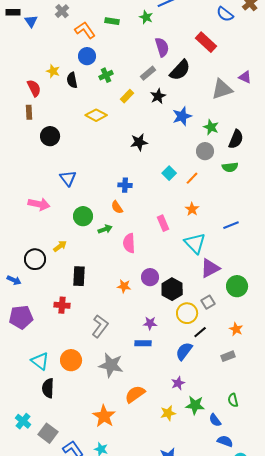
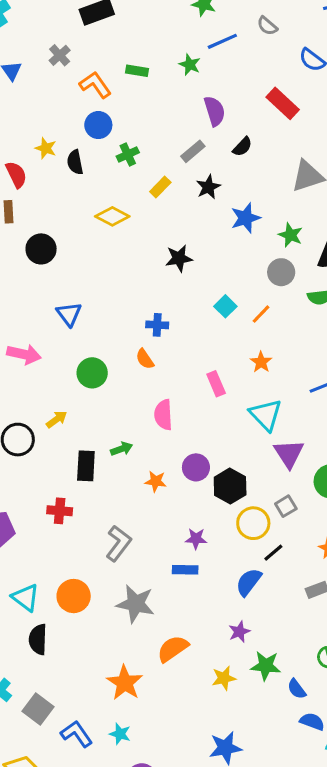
black semicircle: (180, 70) -> (242, 147), size x0.6
green arrow: (105, 229) -> (122, 449), moved
purple triangle: (210, 268) -> (289, 453), turned -35

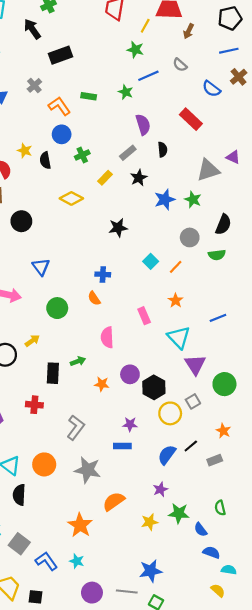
black semicircle: (242, 147) -> (163, 150), turned -48
green star: (290, 235) -> (193, 199), moved
black line: (273, 553) -> (191, 446), moved

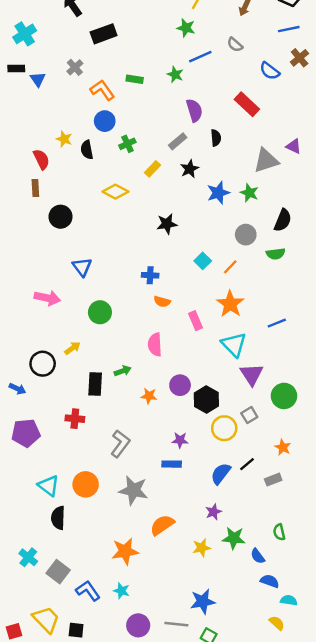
orange semicircle: (94, 298) -> (162, 302), moved, turned -40
orange star: (176, 300) -> (230, 304), size x1.6
orange star: (80, 525) -> (125, 551), turned 30

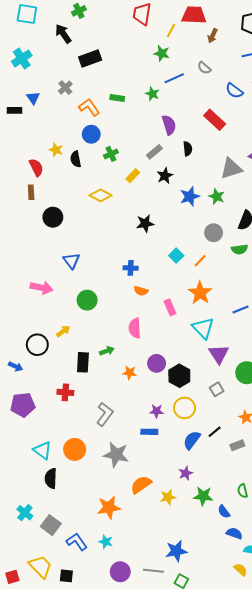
black rectangle: (16, 69) -> (15, 110), moved
yellow circle: (224, 428) -> (185, 408), moved
yellow star: (202, 548) -> (168, 497), moved

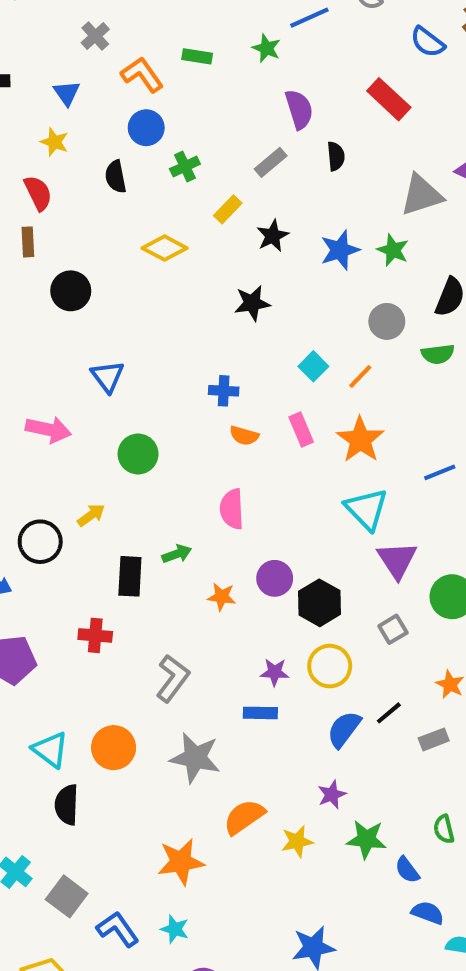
blue triangle: (33, 98) -> (67, 93), moved
yellow star: (56, 150) -> (54, 142), moved
black star: (165, 176) -> (273, 236), moved
pink rectangle: (170, 307) -> (301, 430), moved

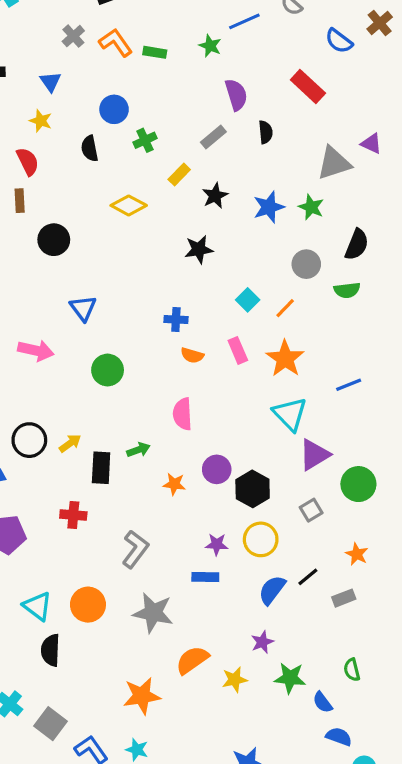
orange L-shape: (142, 75) -> (116, 43), moved
yellow arrow: (91, 515) -> (70, 443), moved
purple triangle: (397, 560) -> (314, 455), turned 32

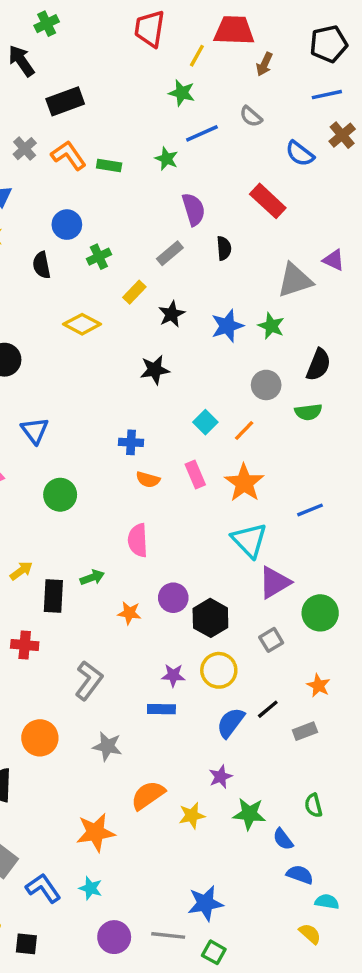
gray star: (153, 613) -> (107, 746), size x0.7

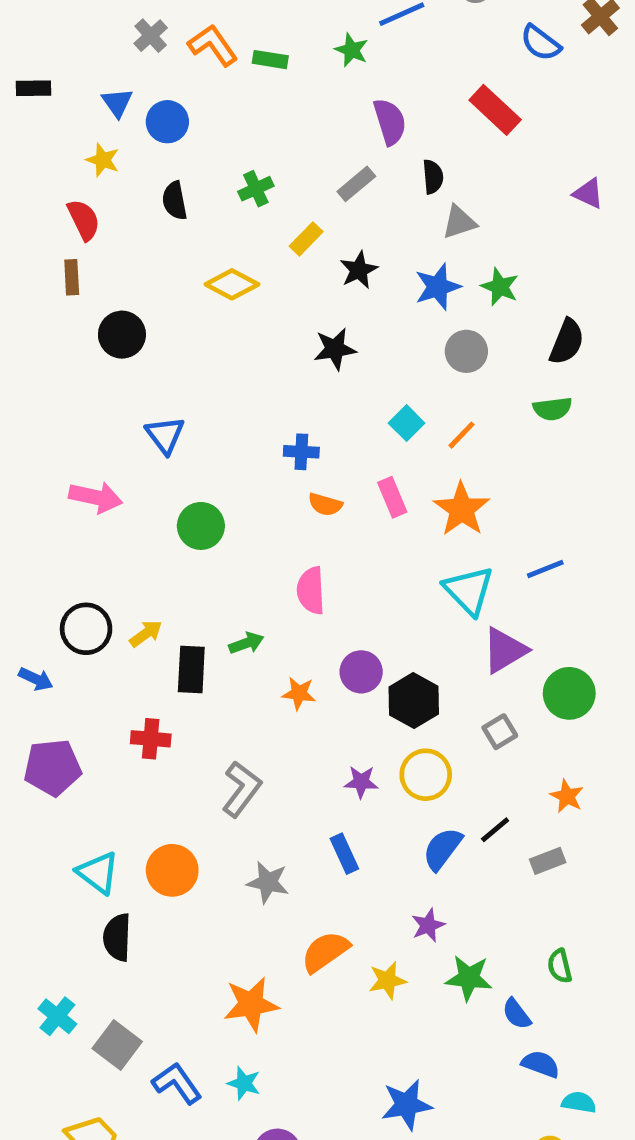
blue circle: (67, 225) -> (167, 122), moved
gray triangle: (295, 280) -> (459, 222), moved, size x0.7
gray circle: (266, 385) -> (466, 351), moved
blue line: (310, 510) -> (545, 569), moved
blue rectangle: (161, 709) -> (344, 854), moved, turned 64

